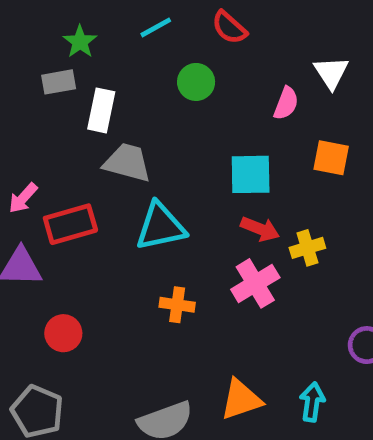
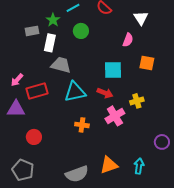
green star: (80, 42) -> (53, 20), moved
white triangle: (331, 72) -> (141, 18), moved
green circle: (196, 82) -> (81, 31), moved
red arrow: (260, 229) -> (105, 93), moved

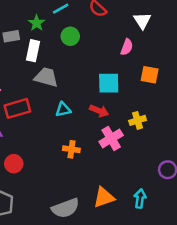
cyan triangle: (75, 92) -> (63, 110), size x0.6

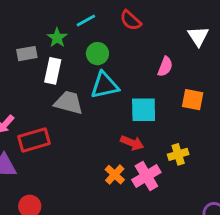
white triangle: (142, 21) -> (198, 36), moved
cyan triangle: (63, 110) -> (105, 85), moved, size x1.5
orange cross: (71, 149) -> (115, 175), moved, turned 35

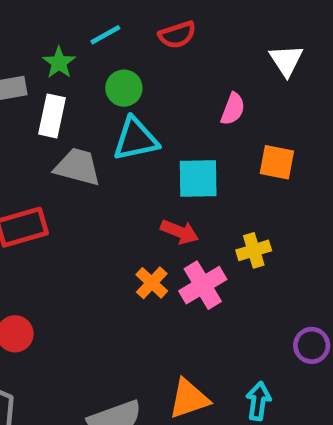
red semicircle: (131, 20) -> (177, 35), turned -60

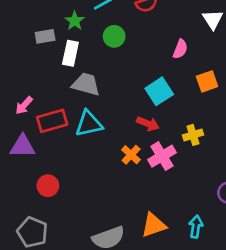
cyan triangle: (136, 139) -> (89, 124), moved
orange square: (277, 162) -> (207, 81), turned -30
cyan square: (198, 178) -> (159, 91), turned -32

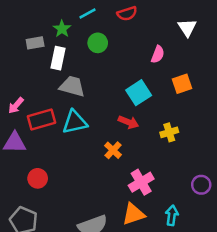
pink cross: (162, 156) -> (141, 182), moved

